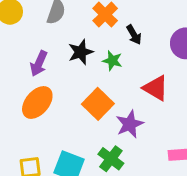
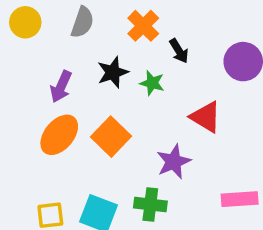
orange square: (98, 104) -> (111, 137), moved
green cross: (111, 159) -> (150, 204), turned -30

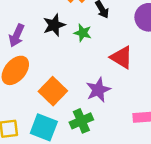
orange square: (111, 137) -> (53, 91), moved
green cross: (150, 204) -> (81, 121), turned -30

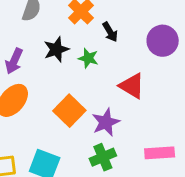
orange square: (53, 91) -> (69, 111), moved
green cross: (81, 121) -> (103, 157), moved

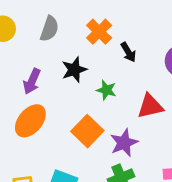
green star: (88, 58) -> (106, 90), moved
red triangle: (132, 86) -> (150, 106), turned -44

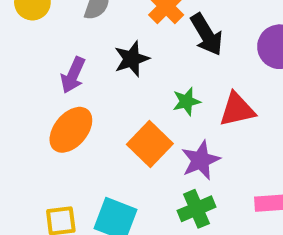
black arrow: (128, 52) -> (207, 35), size x1.5
green star: (106, 90) -> (186, 101), moved, turned -30

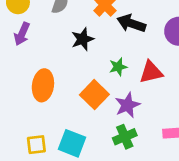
black arrow: (207, 35) -> (131, 23), turned 140
purple arrow: (73, 75) -> (22, 34), moved
orange ellipse: (71, 130) -> (43, 85), turned -32

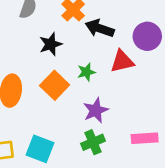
red triangle: (151, 72) -> (122, 61), moved
orange square: (94, 95) -> (55, 85), moved

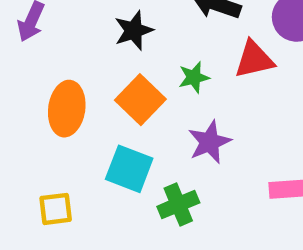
green cross: (93, 142) -> (178, 205), moved
cyan square: (40, 149) -> (129, 169), moved

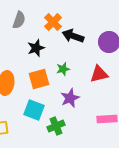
red triangle: (254, 60) -> (99, 74), moved
orange square: (140, 100) -> (39, 79), turned 30

